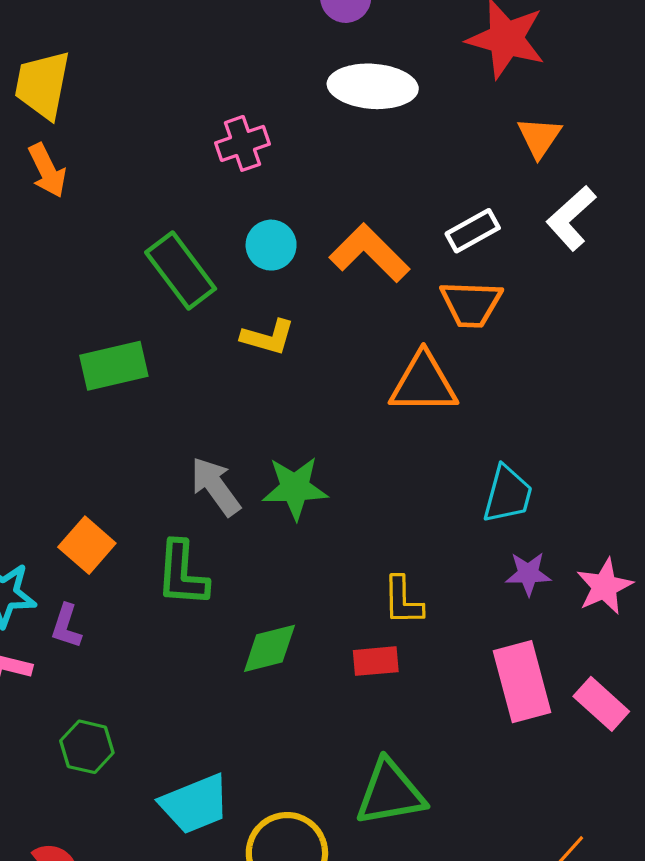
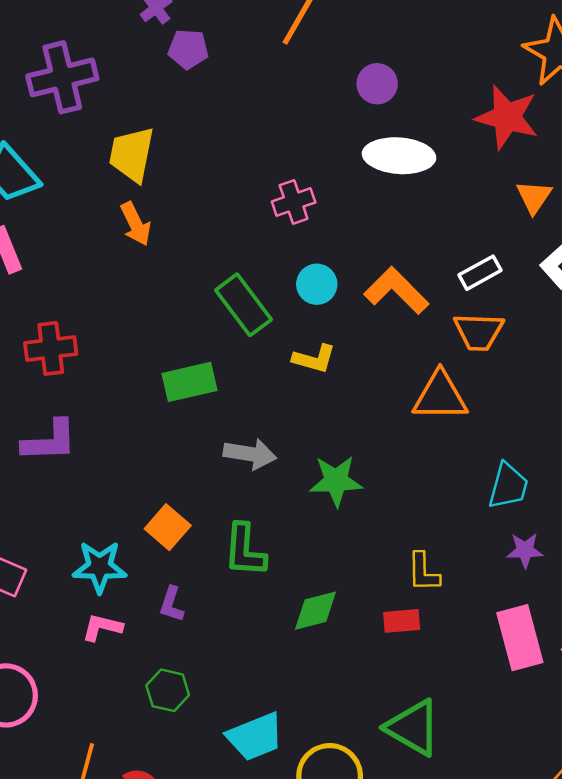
gray arrow: (215, 486) -> (250, 454), moved, turned 135
purple L-shape: (66, 626) -> (172, 604), moved
green triangle: (390, 793) -> (413, 728), turned 40

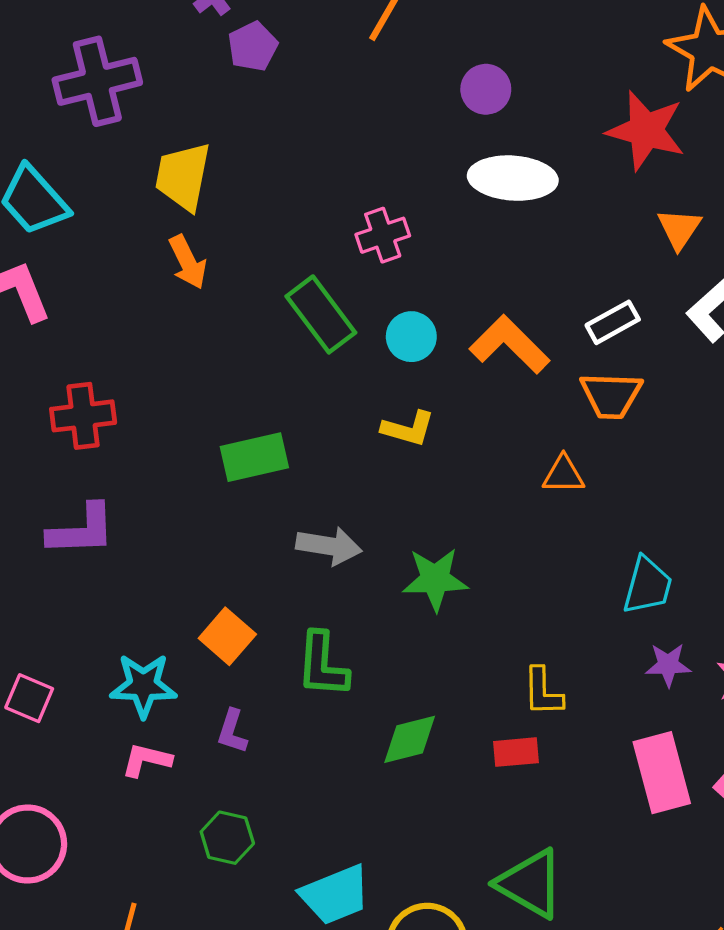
purple pentagon: (188, 49) -> (253, 46), turned -30
green rectangle: (244, 305) -> (321, 314), moved
orange triangle: (440, 396) -> (563, 475), size x0.6

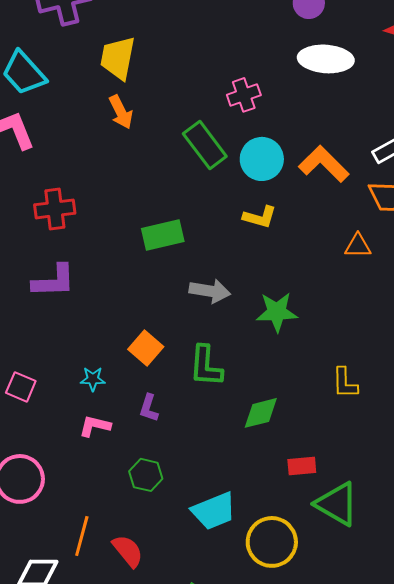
cyan circle: (411, 337) -> (262, 159), size x1.4
cyan star: (143, 685) -> (93, 379), size x0.6
red rectangle: (516, 752) -> (302, 466), moved

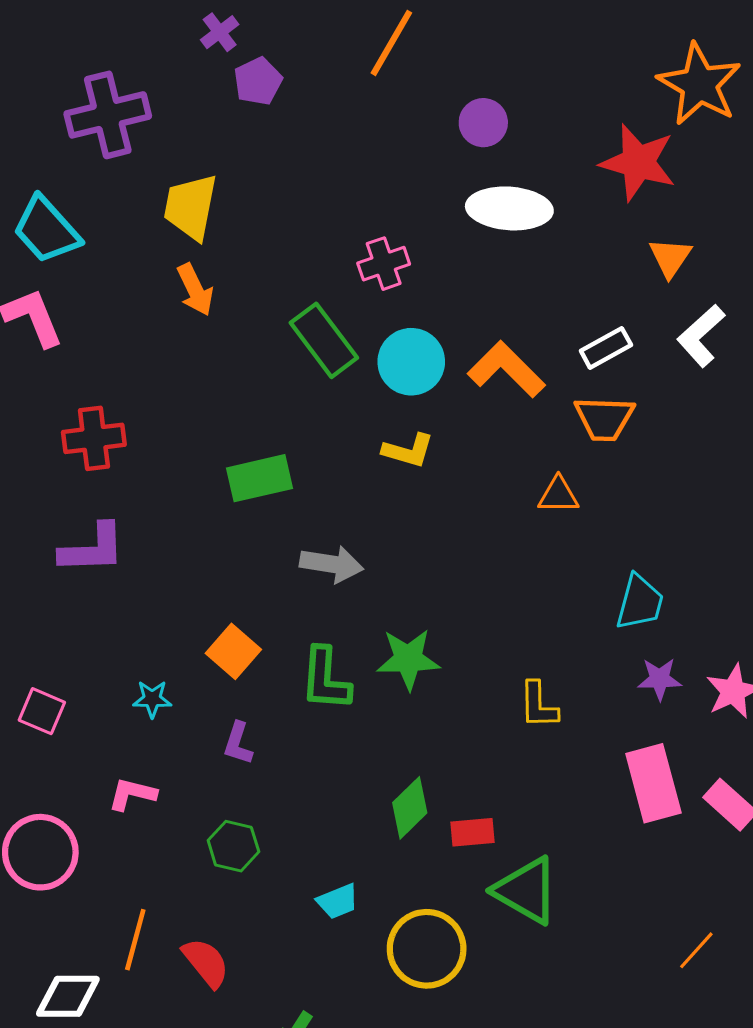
green star: (277, 312) -> (408, 659), moved
green diamond: (261, 413) -> (410, 808), moved, turned -30
pink L-shape: (95, 426) -> (132, 794), moved
cyan trapezoid: (214, 511) -> (338, 901), size x0.6

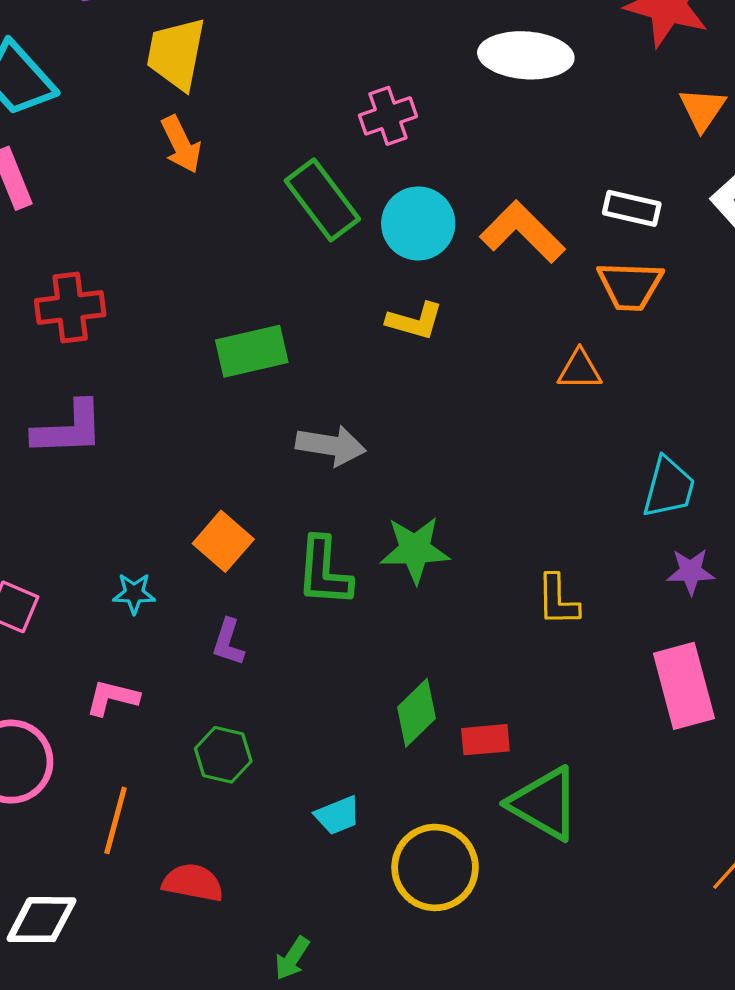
white rectangle: (606, 348) -> (632, 208), turned 42
orange line: (135, 940) -> (116, 820), moved
red semicircle: (206, 963) -> (193, 883), turned -40

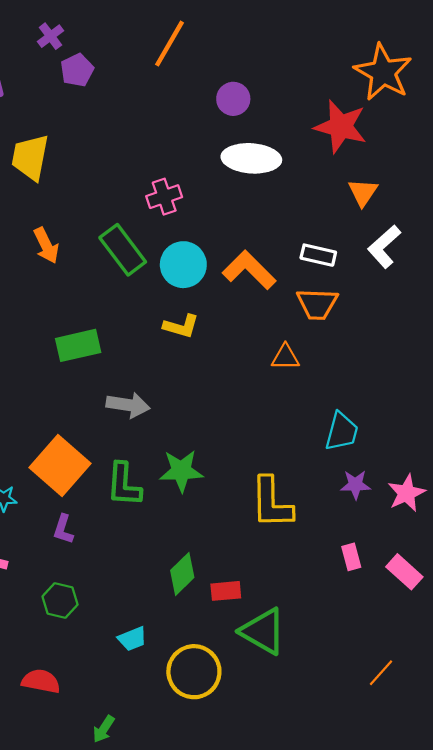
orange arrow: (181, 144) -> (46, 246), moved
orange square: (223, 541) -> (60, 466), size x1.6
yellow L-shape: (558, 600) -> (272, 503), size x1.6
pink rectangle: (684, 686) -> (351, 557), size x0.5

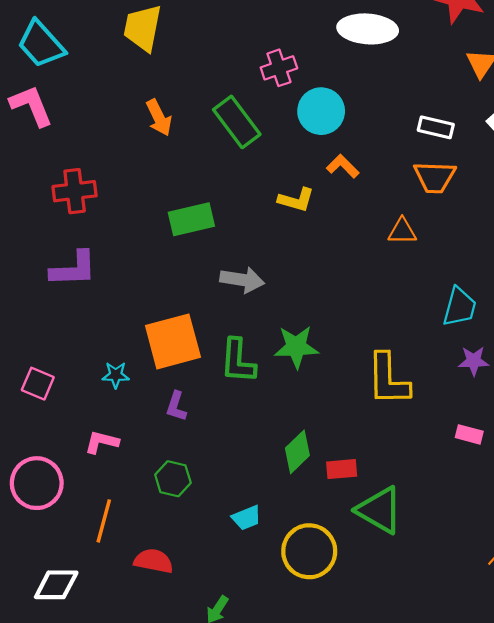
cyan circle: (183, 265) -> (321, 111), moved
orange L-shape: (249, 270) -> (343, 166), moved, size x0.6
orange square: (60, 466) -> (173, 341), turned 34
pink rectangle: (351, 557) -> (469, 434), turned -60

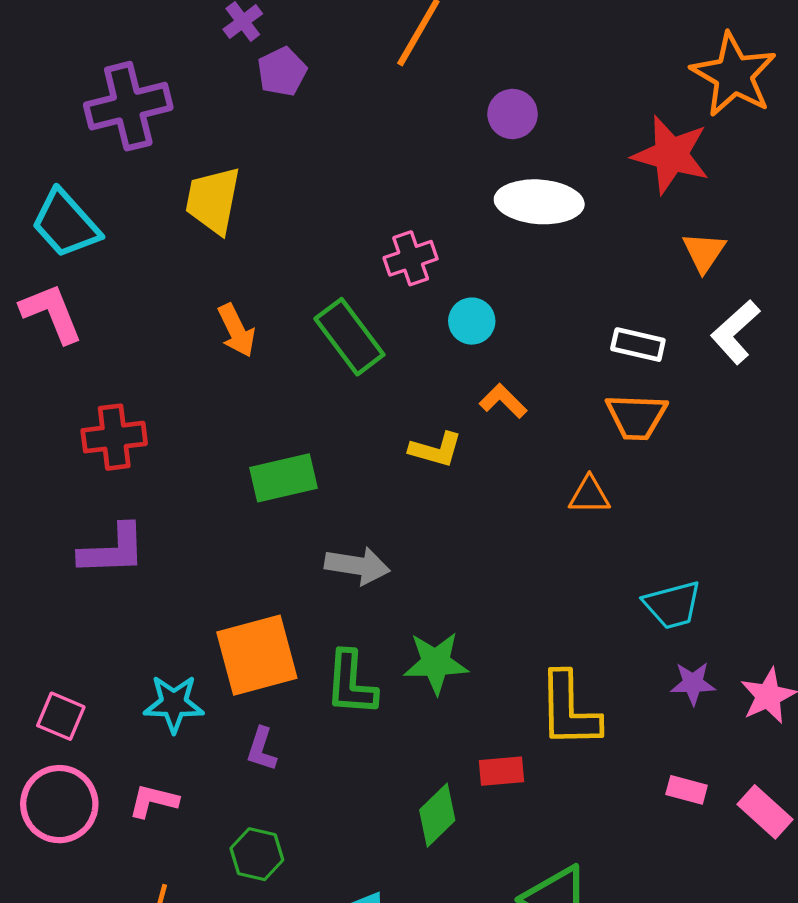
cyan circle: (321, 111) -> (472, 321), size x0.7
cyan trapezoid: (460, 307) -> (672, 605), turned 60
cyan star: (116, 375) -> (174, 704), size x1.5
red rectangle: (342, 469) -> (502, 771), moved
pink circle: (37, 483) -> (59, 804), moved

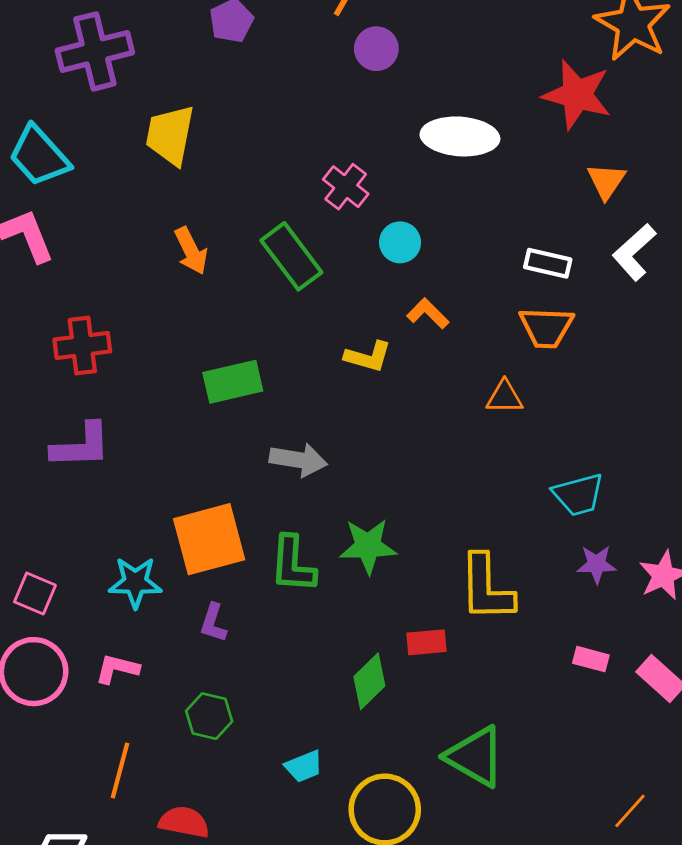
purple circle: (513, 114) -> (376, 49), moved
pink cross: (411, 258) -> (346, 187), turned -33

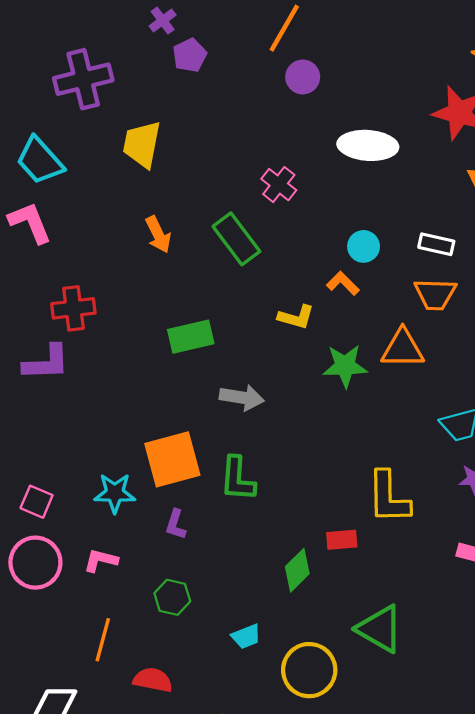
cyan circle: (400, 242) -> (364, 246), moved
orange triangle: (505, 397) -> (403, 349), size x1.5
purple L-shape: (81, 446) -> (46, 363), moved
green star: (368, 546) -> (345, 366), moved

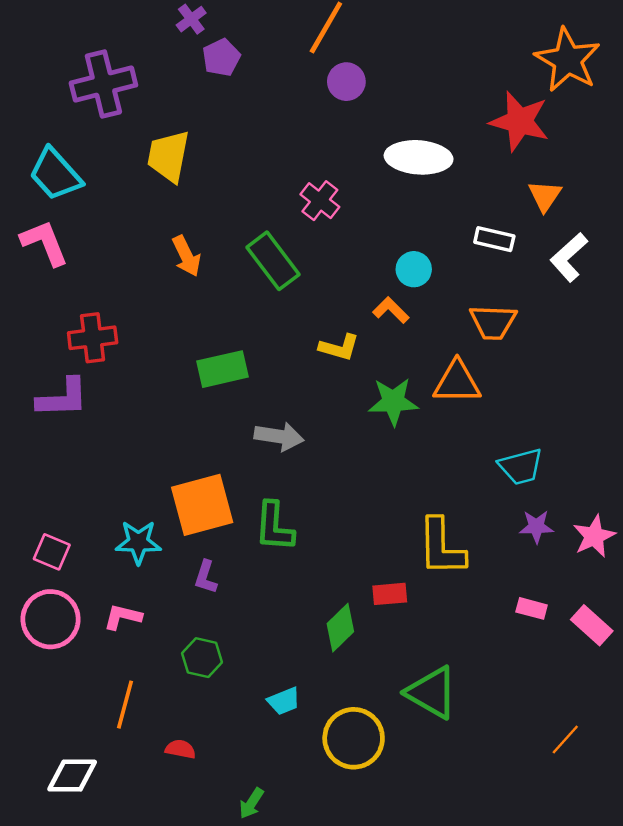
white rectangle: (436, 244) -> (494, 239), moved
red semicircle: (153, 680) -> (180, 749), size x0.7

